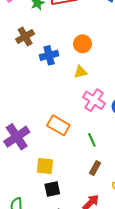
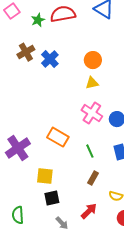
orange circle: (82, 44) -> (93, 60), moved
blue cross: (49, 55) -> (50, 59), moved, turned -30
yellow triangle: (80, 72) -> (92, 83), moved

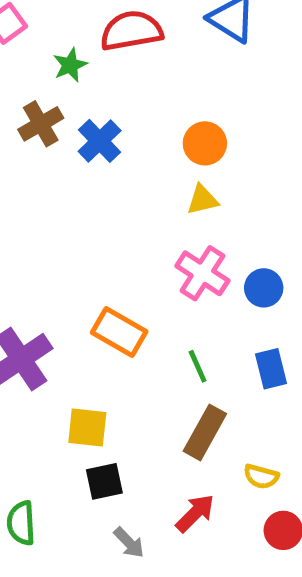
green star: (38, 20) -> (70, 65), moved
brown rectangle: (93, 178) -> (205, 432), size x1.5

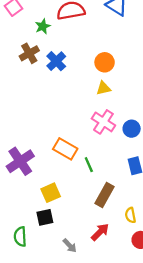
green line: (198, 366) -> (89, 165), moved
yellow square: (87, 428) -> (51, 193), turned -30
yellow semicircle: (261, 477) -> (130, 215), turned 64
black square: (104, 481) -> (45, 217), moved

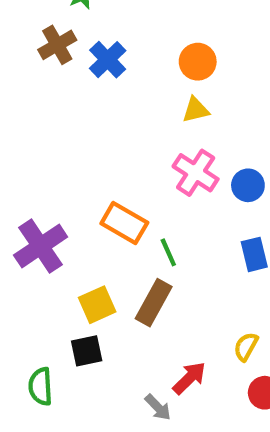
brown rectangle: (105, 195) -> (154, 303), moved
yellow semicircle: (130, 215) -> (246, 347), turned 40
gray arrow: (70, 246) -> (158, 407), moved

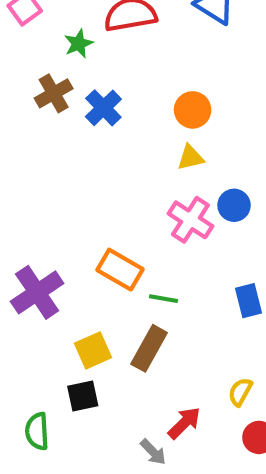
blue circle: (248, 185) -> (234, 205), moved
green line: (168, 252) -> (164, 299), turned -56

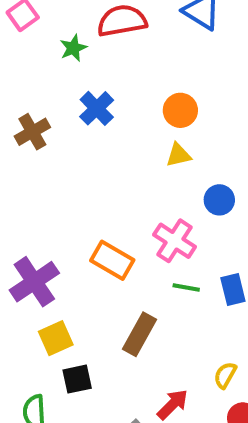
brown cross: (54, 93) -> (32, 132), moved
pink cross: (190, 220) -> (175, 241), moved
green line: (164, 299) -> (186, 288), moved
yellow square: (93, 350) -> (56, 338), moved

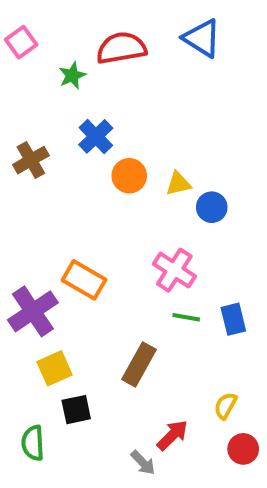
orange circle: (180, 110) -> (129, 176), moved
blue circle: (219, 200) -> (212, 207), moved
orange rectangle: (112, 260) -> (84, 280), moved

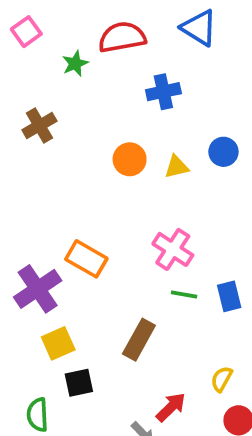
blue cross: (96, 136) -> (163, 92), moved, turned 32
brown cross: (31, 160) -> (39, 125), moved
blue circle: (212, 207) -> (223, 152), moved

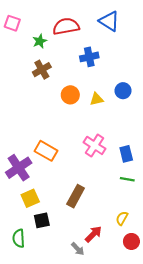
pink square: (26, 32) -> (12, 23), turned -35
brown cross: (39, 125) -> (42, 70), moved
green line: (184, 295) -> (127, 179), moved
blue rectangle: (229, 296) -> (126, 154), moved

